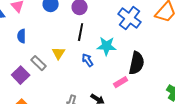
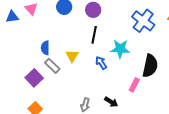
blue semicircle: (22, 36) -> (45, 48), moved
pink rectangle: (121, 82) -> (134, 85), turned -32

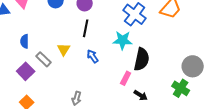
blue semicircle: (45, 48) -> (25, 41), moved
cyan star: (120, 49) -> (123, 40), moved
black arrow: (111, 102) -> (141, 95), moved

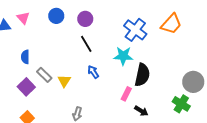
black line: (86, 28) -> (86, 44), turned -42
yellow triangle: (64, 49) -> (64, 81), moved

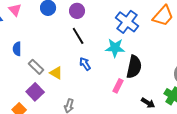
yellow triangle: (64, 81) -> (56, 73), turned -32
purple square: (26, 87) -> (35, 92), moved
black arrow: (141, 111) -> (148, 103), moved

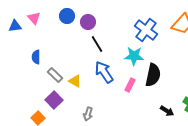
purple circle: (77, 11) -> (88, 22), moved
blue arrow: (85, 64) -> (104, 72), size x1.6
pink rectangle: (118, 86) -> (130, 85), moved

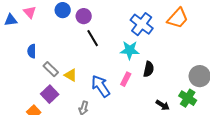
blue arrow: (104, 72) -> (101, 86), moved
black semicircle: (153, 75) -> (149, 69), size x0.7

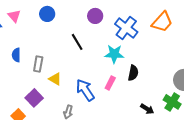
purple circle: (84, 16) -> (95, 16), moved
gray rectangle: (51, 69) -> (38, 64), moved, turned 56

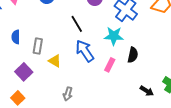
blue arrow: (85, 90) -> (85, 51), moved
purple square: (34, 98) -> (24, 72), moved

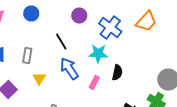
gray rectangle: (38, 46) -> (27, 56), moved
yellow triangle: (55, 61) -> (39, 78), turned 32

